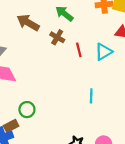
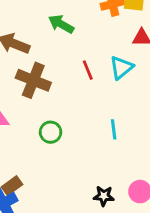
brown cross: (57, 37) -> (33, 80), moved, size x1.6
green circle: (27, 110) -> (51, 132), moved

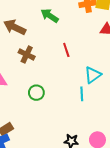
cyan triangle: (121, 68) -> (93, 75), moved
brown cross: (33, 80) -> (27, 55), size x0.7

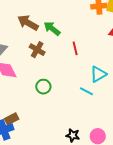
green arrow: (50, 16) -> (52, 29), moved
cyan line: (82, 94) -> (86, 91), turned -64

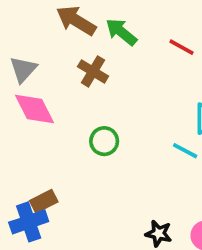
red line: (75, 48) -> (182, 47), moved, turned -48

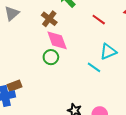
red line: (182, 47) -> (99, 20), moved
pink diamond: (35, 109) -> (57, 40), moved

